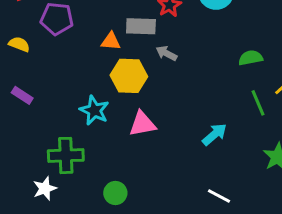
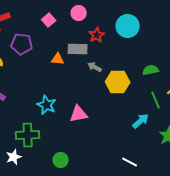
yellow hexagon: (129, 76) -> (118, 82), moved
cyan arrow: (215, 134) -> (141, 121), moved

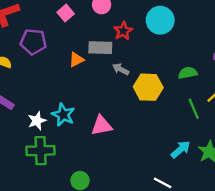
orange triangle: (58, 59) -> (76, 60), turned -32
cyan arrow: (141, 121) -> (181, 149), moved
white star: (14, 157) -> (37, 121), moved

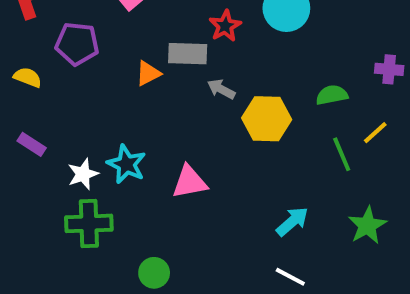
cyan arrow: (181, 149) -> (292, 221), moved

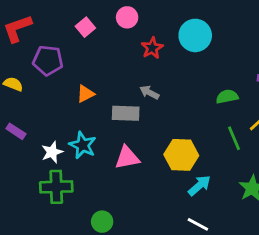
gray rectangle: (188, 54) -> (126, 113), moved
orange triangle: (148, 73) -> (85, 94), moved
yellow hexagon: (267, 119) -> (181, 155), moved

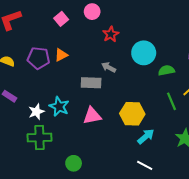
cyan circle: (195, 35) -> (144, 53), moved
purple pentagon: (48, 60) -> (38, 58), moved
orange triangle: (85, 94) -> (61, 55), moved

